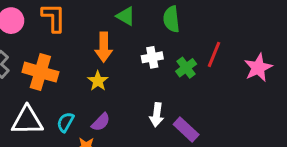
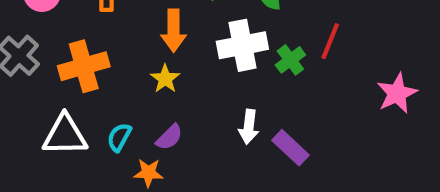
white cross: (152, 57) -> (242, 45), size x1.6
pink star: (258, 68) -> (397, 93), moved
orange cross: (40, 72) -> (84, 66), turned -32

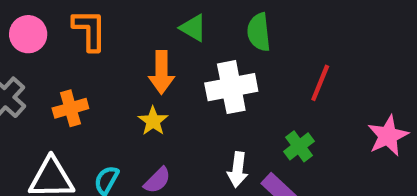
green cross: (290, 60) -> (299, 146), moved
orange cross: (84, 66) -> (70, 108), size x0.7

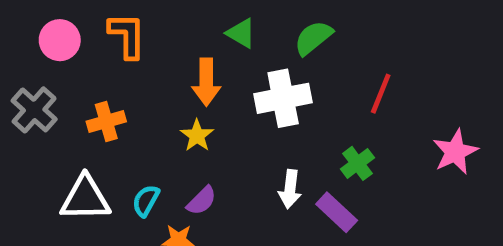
green semicircle: (259, 32) -> (313, 38), turned 57

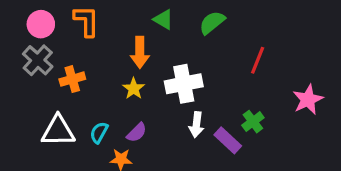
white cross: (283, 98) -> (184, 84), moved
gray cross: (34, 110) -> (38, 60), moved
green cross: (357, 163) -> (253, 122), moved

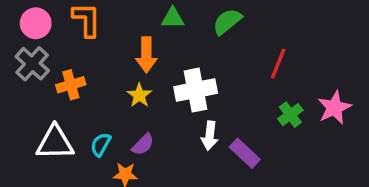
green triangle: (163, 19) -> (173, 18), turned -30
green cross: (253, 122) -> (290, 115), moved

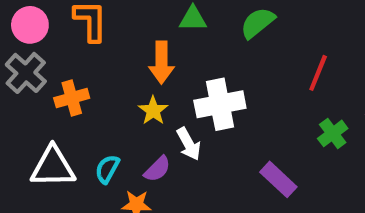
white arrow: (210, 136) -> (189, 144), moved, turned -36

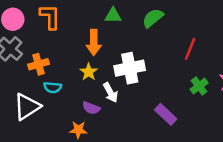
white triangle: (53, 167) -> (27, 107), turned -32
cyan semicircle: (107, 169) -> (53, 87), moved, turned -114
purple semicircle: (157, 169) -> (91, 108), turned 66

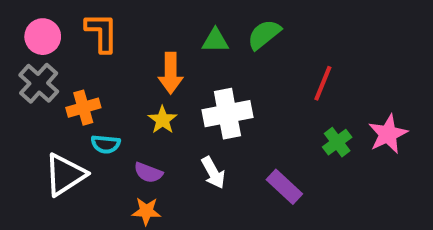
green triangle: (113, 15) -> (215, 41), moved
white arrow: (110, 92) -> (213, 173), moved
purple semicircle: (91, 108) -> (148, 173), moved

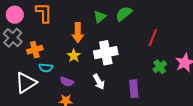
green triangle: (215, 41) -> (100, 17), turned -40
purple rectangle: (284, 187) -> (134, 89), turned 42

